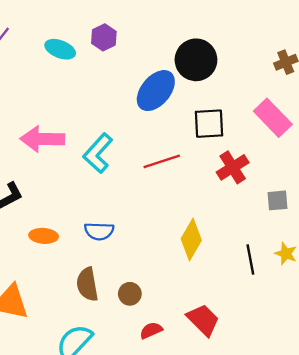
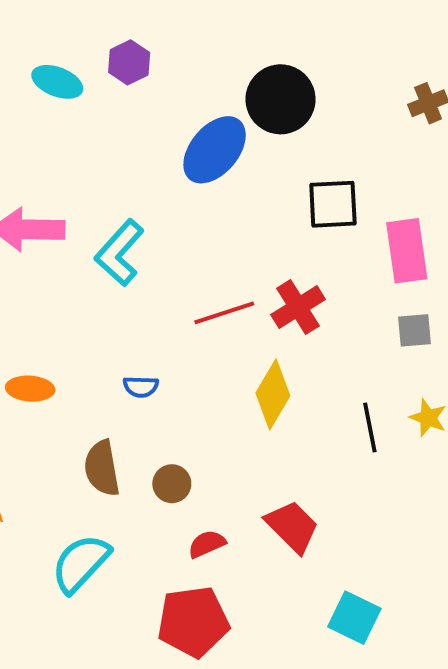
pink rectangle: (273, 118) -> (407, 251), moved, turned 36
black square: (209, 124) -> (333, 204), moved
red line: (162, 161) -> (224, 313), moved
red cross: (233, 167) -> (298, 307), moved
blue semicircle: (99, 231) -> (141, 387), moved, size x0.7

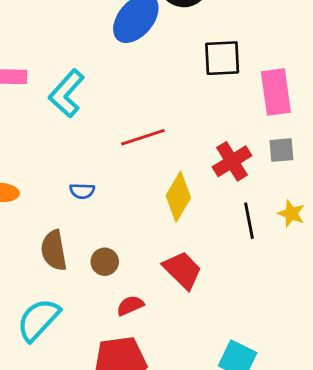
red cross: (298, 307) -> (232, 161), moved
red trapezoid: (292, 526) -> (183, 270), moved

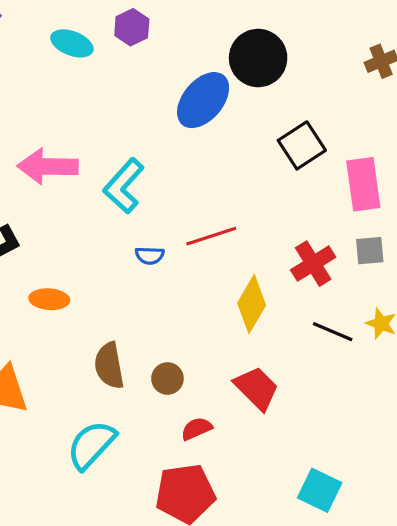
black square: (222, 58) -> (302, 145), turned -30
blue semicircle: (82, 191) -> (150, 255), moved
black line: (249, 221) -> (333, 332), turned -56

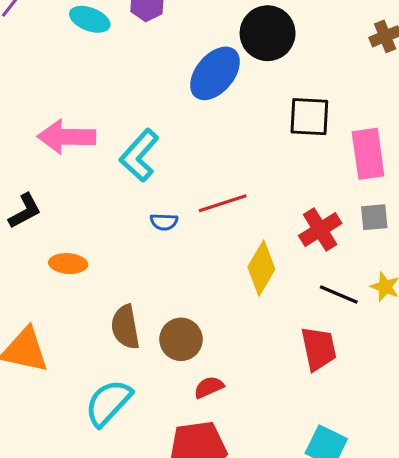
black square: (302, 145) -> (309, 117), turned 36
brown circle: (167, 379) -> (181, 339), size x1.4
red trapezoid: (256, 388) -> (319, 349), moved, turned 33

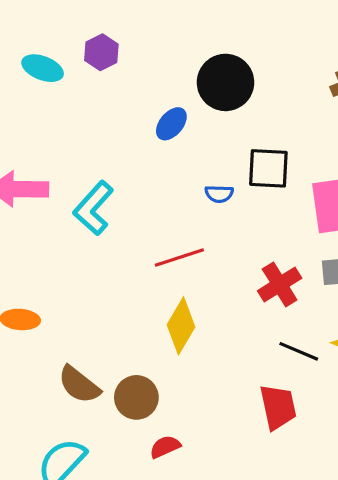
blue ellipse: (215, 73) -> (171, 124), size x0.6
blue semicircle: (164, 222) -> (219, 194), moved
yellow diamond: (261, 268) -> (181, 326), moved
brown semicircle: (125, 327) -> (79, 385), turned -42

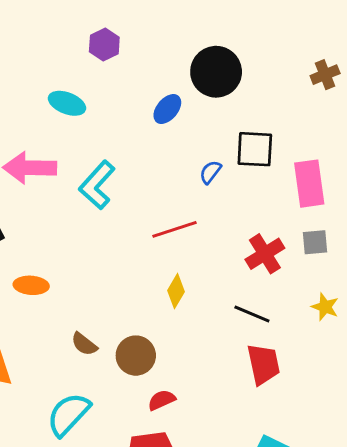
cyan ellipse: (43, 68) -> (67, 103), moved
blue semicircle: (219, 194) -> (210, 172), turned 125
yellow diamond: (181, 326) -> (176, 291), size x0.7
black line: (299, 351) -> (252, 314), moved
brown semicircle: (79, 385) -> (84, 344), size x0.7

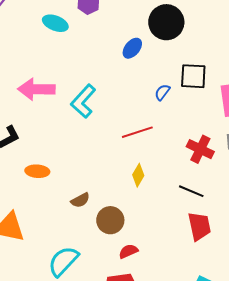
cyan ellipse: (67, 103) -> (55, 23), moved
red cross: (265, 254) -> (200, 149), turned -32
brown semicircle: (84, 344) -> (80, 200), moved, turned -66

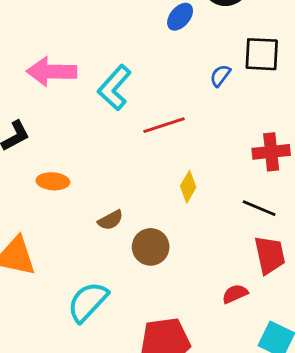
red line: (137, 132) -> (164, 125), moved
red cross: (200, 149) -> (271, 152), turned -32
red semicircle: (128, 251) -> (235, 294), moved

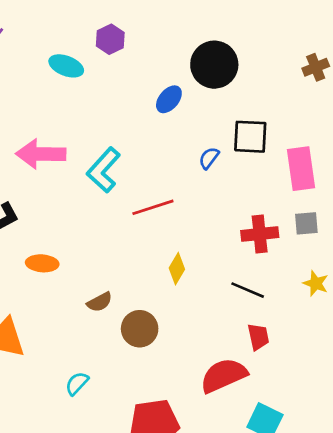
red trapezoid: (270, 255) -> (258, 337), size x0.7
red semicircle: (235, 294) -> (224, 375), size x1.8
cyan semicircle: (88, 302) -> (77, 383), size x0.6

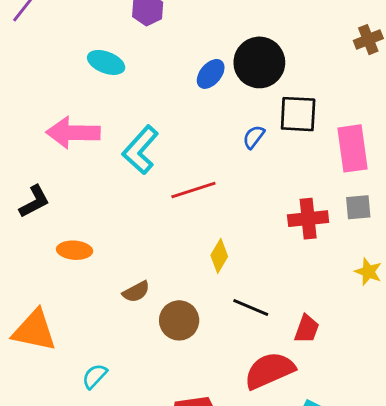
black circle: (214, 65) -> (259, 62), moved
cyan ellipse: (66, 66) -> (106, 62), moved
black line: (248, 290) -> (251, 307), moved
red trapezoid: (258, 337) -> (307, 329), turned 32
cyan semicircle: (77, 383) -> (95, 376), moved

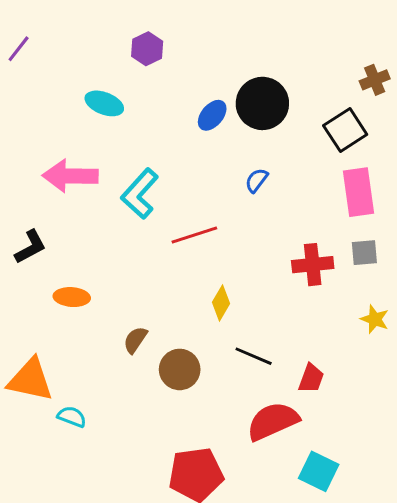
black square: (298, 114) -> (345, 130), moved, turned -36
brown semicircle: (136, 292) -> (135, 340), turned 152
cyan semicircle: (95, 376) -> (72, 417), moved, turned 68

